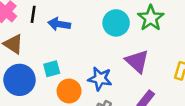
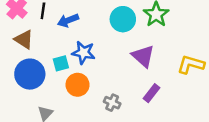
blue arrow: (59, 24) -> (68, 20), turned -30
blue star: (100, 79) -> (83, 53), moved

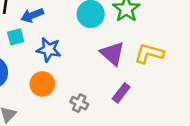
cyan square: (61, 63) -> (16, 37), moved
yellow L-shape: (191, 64) -> (149, 53), moved

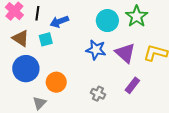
blue star: (49, 50) -> (96, 50), moved
orange circle: (42, 84) -> (56, 82), moved

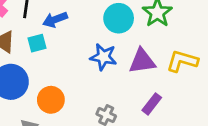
purple triangle: (125, 53) -> (142, 61), turned -50

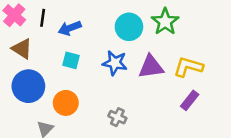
cyan square: (37, 43) -> (71, 60), moved, turned 30
purple rectangle: (152, 104) -> (190, 100), moved

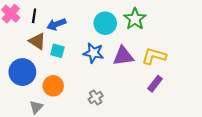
brown triangle: (22, 49) -> (37, 41), moved
gray cross: (117, 117) -> (96, 97), turned 32

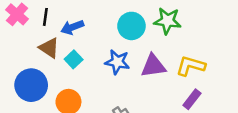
green star: (135, 19) -> (167, 21), turned -30
cyan square: (57, 51) -> (74, 59), turned 32

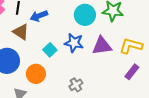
cyan square: (74, 59) -> (50, 50), moved

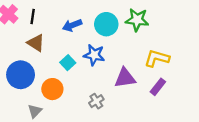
blue arrow: (39, 16) -> (72, 25), moved
purple triangle: (102, 46) -> (125, 78), moved

